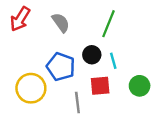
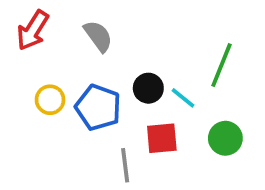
green line: (109, 24) -> (222, 65), moved
cyan line: (113, 61) -> (183, 98), turned -35
yellow circle: (31, 88) -> (50, 100), moved, size x0.6

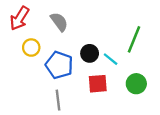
yellow circle: (50, 100) -> (31, 48), moved
gray line: (125, 165) -> (58, 100), moved

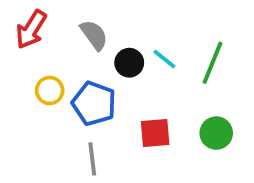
yellow circle: (31, 48) -> (50, 90), moved
black circle: (90, 53) -> (129, 63), moved
cyan line: (111, 59) -> (164, 59), moved

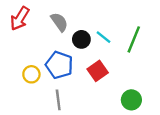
yellow circle: (50, 90) -> (31, 74), moved
red square: (155, 133) -> (98, 71), moved, turned -30
green circle: (216, 133) -> (131, 100), moved

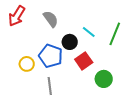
black circle: (81, 39) -> (70, 42), moved
green circle: (131, 100) -> (104, 79), moved

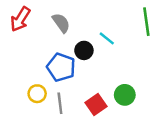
green line: (115, 34) -> (146, 22), moved, turned -30
red square: (84, 61) -> (96, 104), moved
yellow circle: (27, 64) -> (37, 94), moved

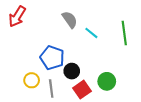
green line: (146, 22) -> (124, 33), moved
gray semicircle: (61, 23) -> (70, 20), moved
black circle: (84, 50) -> (72, 71), moved

